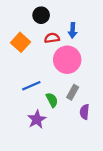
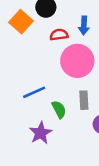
orange square: (20, 42) -> (21, 22), moved
gray rectangle: (73, 92) -> (84, 100), turned -32

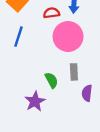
blue line: (34, 92) -> (18, 37), moved, turned -48

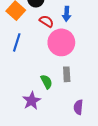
red semicircle: (51, 13) -> (46, 21), turned 40
purple semicircle: (87, 93) -> (78, 107), moved

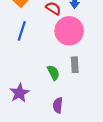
purple star: (32, 101) -> (19, 93), moved
purple semicircle: (78, 107) -> (58, 105), moved

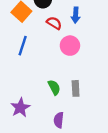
pink circle: (69, 31) -> (70, 46), size x0.7
gray rectangle: (75, 65) -> (76, 88), moved

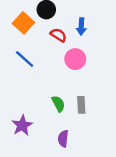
blue line: (23, 46) -> (25, 59), turned -66

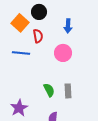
red semicircle: (58, 35) -> (38, 36), moved, turned 48
blue line: (25, 59) -> (21, 53), turned -36

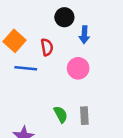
black circle: (39, 12) -> (64, 17), moved
orange square: (20, 23) -> (15, 41), moved

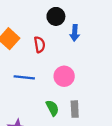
blue line: (26, 68) -> (24, 77), moved
pink circle: (78, 68) -> (64, 76), moved

